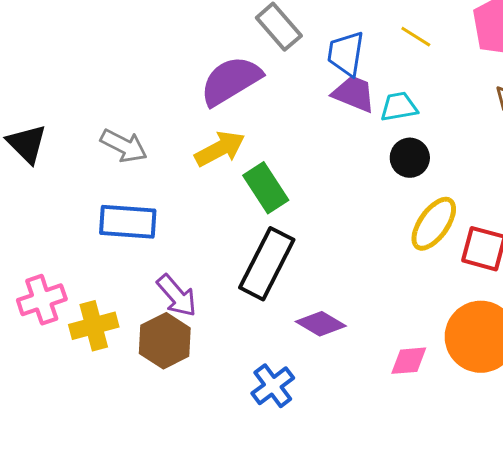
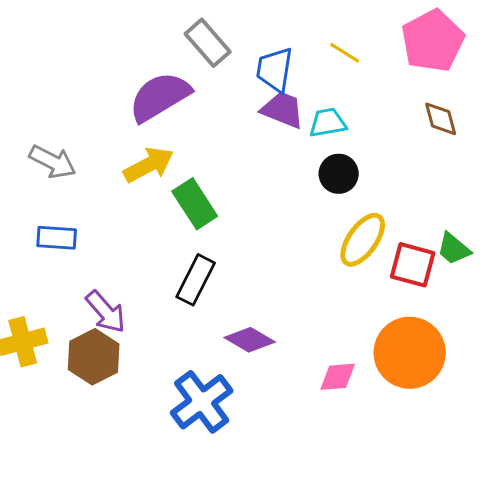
blue rectangle: (128, 222) -> (57, 238), size x0.7
black rectangle: (267, 264) -> (196, 280), size x0.7
blue cross: (273, 386) -> (202, 402), size x1.4

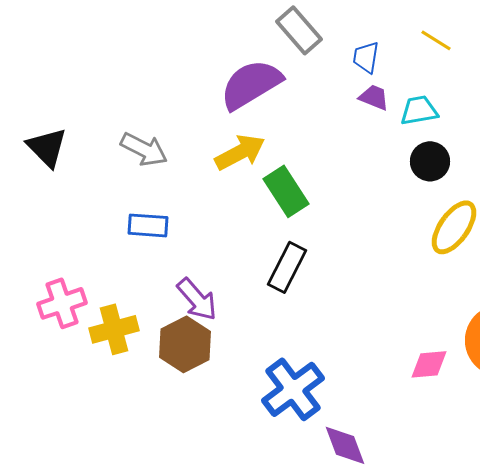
blue trapezoid: (275, 70) -> (366, 57), size x0.7
purple trapezoid: (283, 110) -> (374, 97), size x0.7
purple diamond: (250, 340) -> (345, 445), moved, turned 39

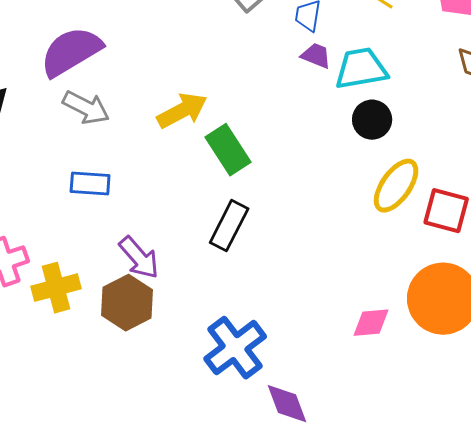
purple semicircle: (251, 84) -> (71, 52), moved
cyan trapezoid: (419, 110) -> (361, 69), size x1.4

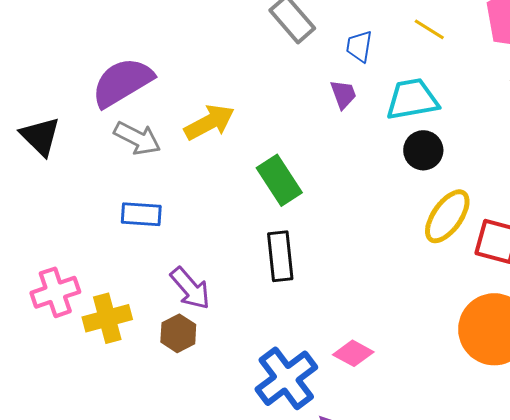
purple trapezoid: (316, 56) -> (343, 94), moved, turned 48
yellow arrow: (182, 111) -> (209, 122), moved
black rectangle: (229, 226) -> (280, 256), turned -33
brown hexagon: (127, 303) -> (178, 333), size x0.7
pink diamond: (371, 323) -> (353, 353), moved, turned 33

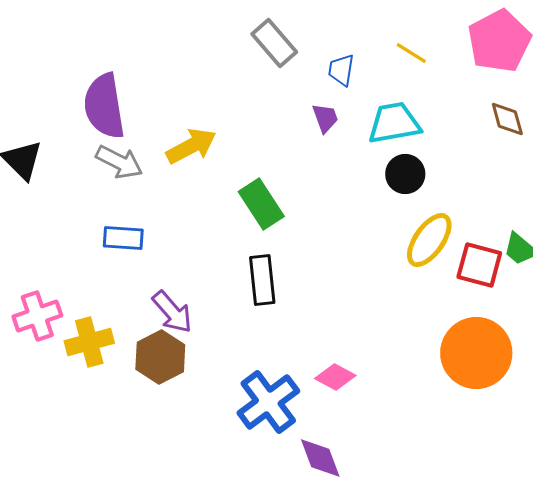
purple semicircle: (122, 82) -> (104, 106), turned -68
brown hexagon: (178, 333) -> (160, 357), size x1.4

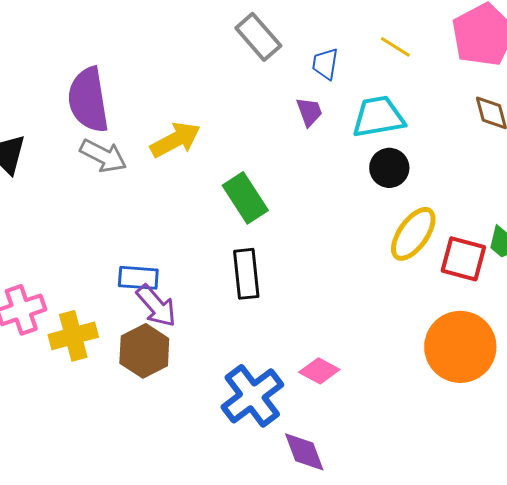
blue rectangle: (123, 238) -> (138, 278), moved

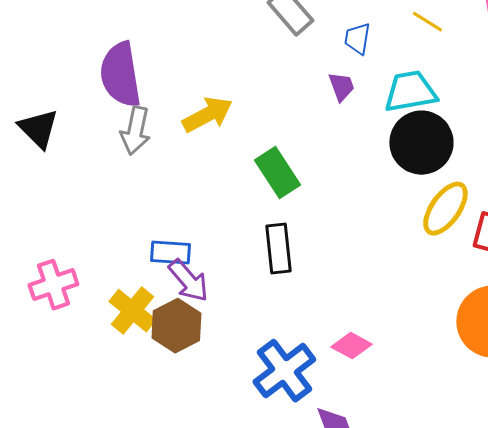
gray arrow: (103, 156) -> (135, 131), turned 75
black circle: (389, 168) -> (421, 143), size x1.6
yellow cross: (73, 336) -> (132, 311), moved, turned -36

